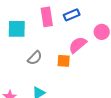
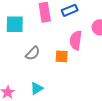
pink semicircle: (78, 45) -> (76, 40), turned -42

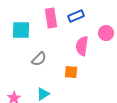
orange square: (62, 56) -> (71, 72), moved

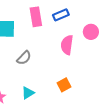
orange square: (71, 72) -> (64, 85), moved, turned -32

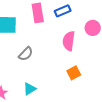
orange square: (64, 85) -> (74, 73), moved

